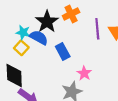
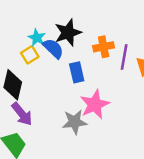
orange cross: (71, 14) -> (104, 47), moved
pink star: (84, 73) -> (95, 104), size x1.6

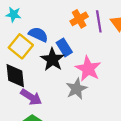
black star: (68, 33) -> (53, 60), moved
cyan star: (37, 38) -> (13, 14), moved
yellow square: (30, 55) -> (21, 46), size x1.5

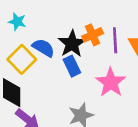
black star: (53, 60) -> (72, 44), moved
pink star: (88, 69) -> (111, 82), moved

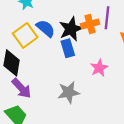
purple line: (115, 40) -> (107, 18), moved
pink star: (111, 82) -> (99, 68), size x0.7

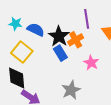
orange cross: (90, 24) -> (76, 40), moved
blue semicircle: (46, 28) -> (36, 30), moved

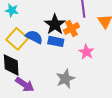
blue semicircle: (36, 30) -> (34, 37), moved
blue rectangle: (60, 53) -> (56, 41), turned -49

